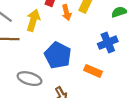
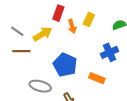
yellow arrow: (33, 20) -> (42, 34), turned 42

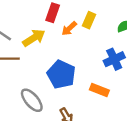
orange arrow: (72, 26) -> (69, 28), turned 64
gray ellipse: (40, 86) -> (32, 100), turned 35

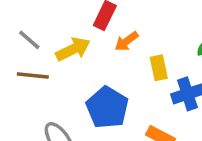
yellow rectangle: (89, 20) -> (159, 68), moved, turned -42

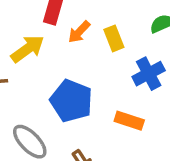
yellow rectangle: (159, 68) -> (114, 38), moved

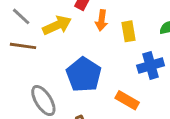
orange arrow: (79, 32) -> (102, 20), turned -48

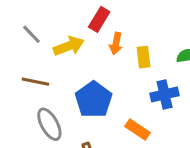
brown line: (23, 46) -> (35, 82), moved

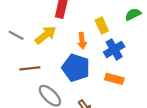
orange arrow: (116, 44) -> (82, 41), moved
blue cross: (164, 94) -> (114, 49), moved

